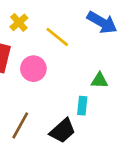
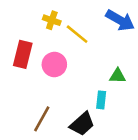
yellow cross: (19, 22) -> (52, 20), moved, turned -30

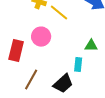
red rectangle: (23, 54) -> (16, 51), moved

